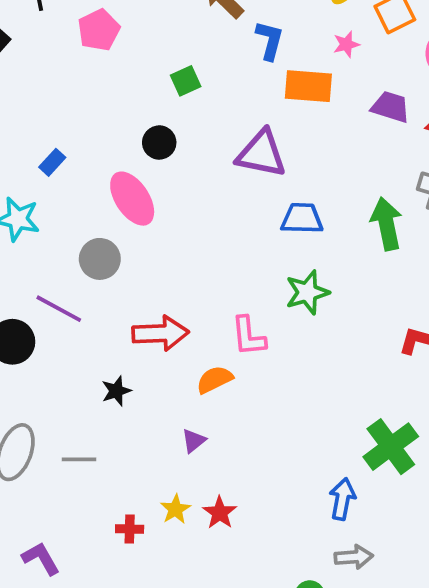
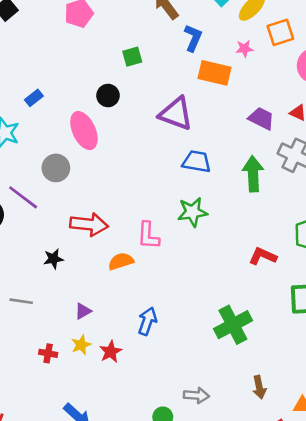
purple trapezoid: (391, 107) -> (261, 118), moved
purple triangle: (194, 441) -> (83, 311), moved
blue arrow: (342, 499) -> (147, 321), moved

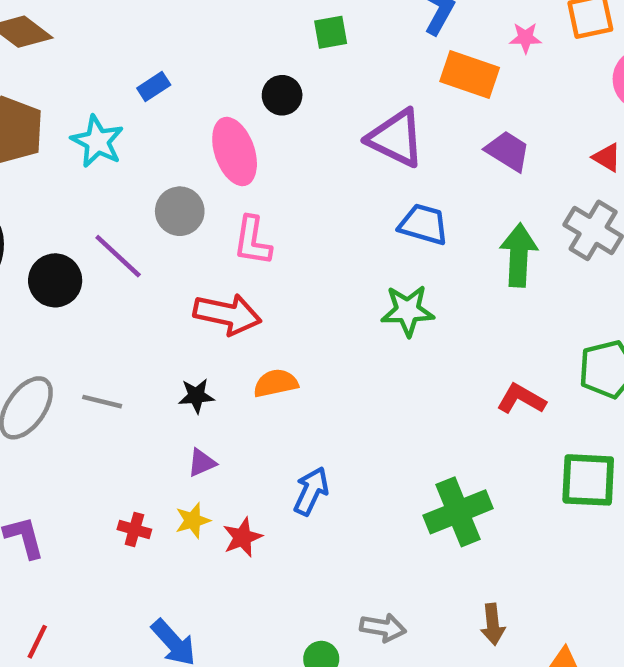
purple trapezoid: (261, 118) -> (508, 151), moved
pink L-shape: (148, 236) -> (252, 241), moved
black star: (53, 259) -> (196, 396), moved
gray line: (21, 301) -> (102, 402), moved

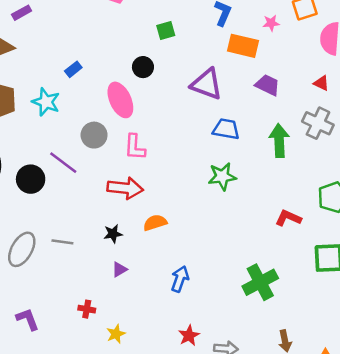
yellow star: (193, 520) -> (116, 334), moved
red star: (242, 537) -> (189, 336), moved

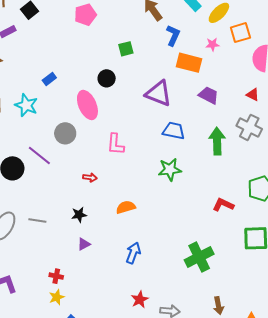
pink L-shape: (135, 147) -> (116, 144), moved
red arrow: (125, 188) -> (90, 177), size x0.5
orange semicircle: (155, 223) -> (126, 207), moved
yellow star: (116, 334) -> (57, 297), moved

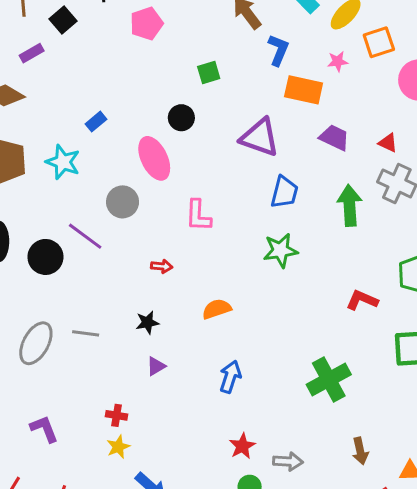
red triangle: (253, 95) -> (388, 143), moved
blue trapezoid: (174, 131) -> (284, 192), turned 95

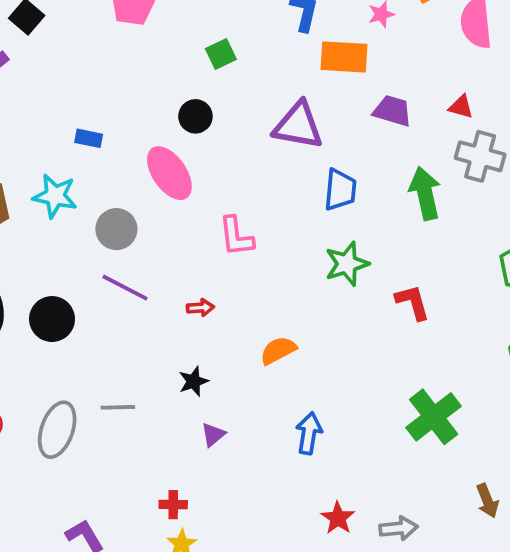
blue rectangle: (96, 122) -> (89, 138), turned 60
gray circle: (123, 202) -> (116, 229), moved
purple line: (85, 236) -> (125, 288), moved
red L-shape: (362, 300) -> (413, 302), moved, turned 60

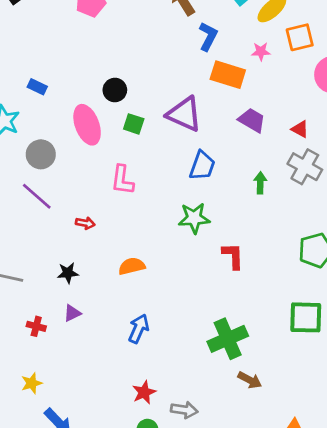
green square: (221, 54) -> (134, 124), moved, turned 30
green arrow: (425, 193) -> (260, 183), size x0.6
brown arrow: (487, 501) -> (250, 380), moved, turned -55
red cross: (173, 505) -> (36, 326), moved

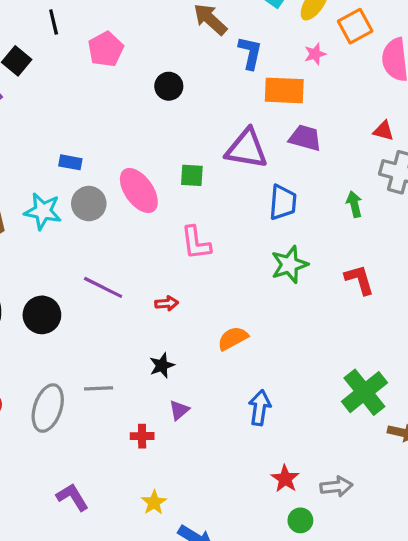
black circle: (115, 90) -> (169, 86), moved
purple trapezoid: (252, 120) -> (305, 138), moved
gray circle: (41, 154) -> (89, 204), moved
red L-shape: (233, 256) -> (359, 280), moved

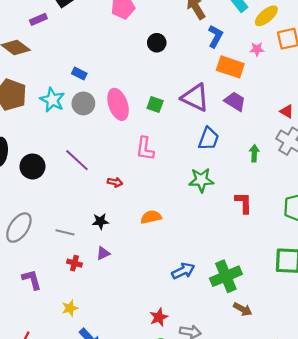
gray line: (99, 388) -> (65, 232), moved
blue arrow: (260, 408) -> (183, 271), moved, turned 40
purple L-shape: (72, 497) -> (32, 280), moved

